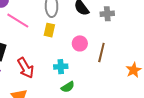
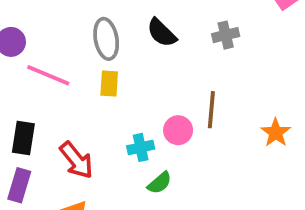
gray cross: (107, 14) -> (226, 35), moved
pink circle: (80, 43) -> (178, 130), moved

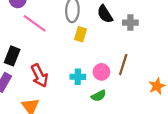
gray cross: (226, 35) -> (130, 23), moved
yellow rectangle: (109, 83) -> (81, 34), moved
green semicircle: (160, 183) -> (99, 96), moved

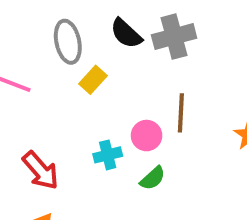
gray cross: (130, 23) -> (174, 37), size x1.5
yellow rectangle: (81, 34) -> (93, 80), turned 40

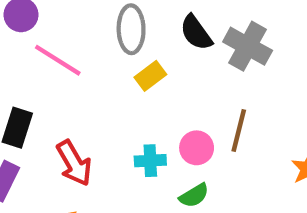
gray cross: (174, 37) -> (248, 46), turned 33

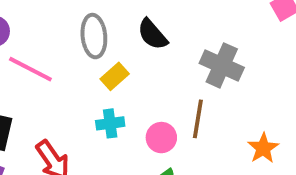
gray cross: (248, 46) -> (222, 65), moved
cyan cross: (150, 161) -> (110, 123), moved

